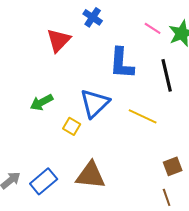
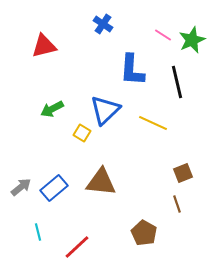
red triangle: (59, 40) -> (44, 46), moved, turned 32

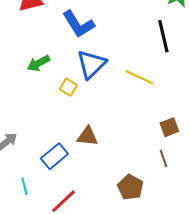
blue L-shape: (132, 70) -> (78, 24), moved, turned -36
brown triangle: (101, 182) -> (87, 136), size x0.7
blue rectangle: (54, 188) -> (54, 156), moved

